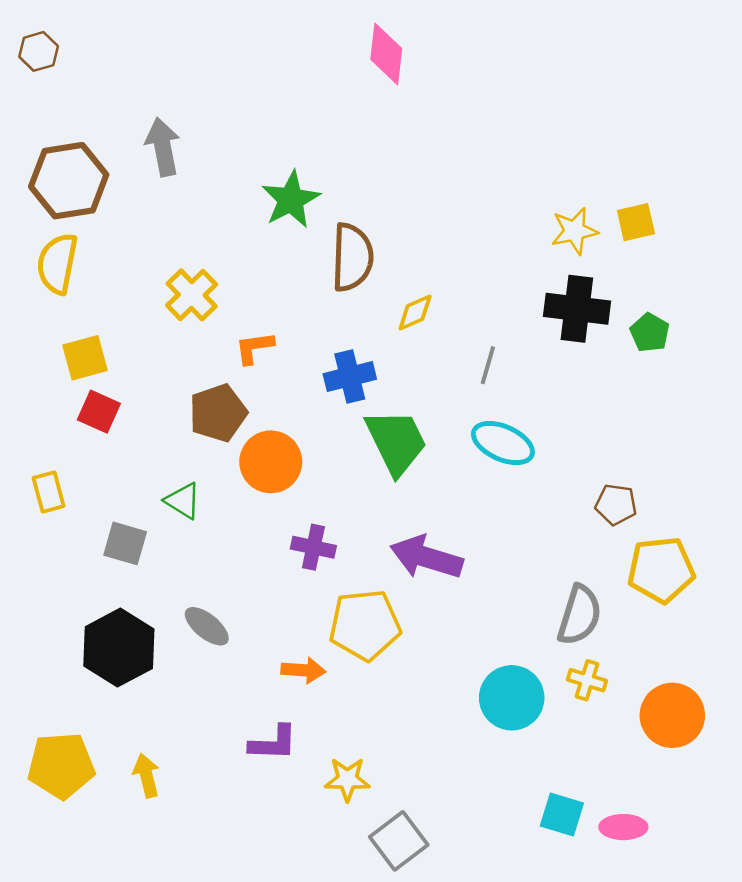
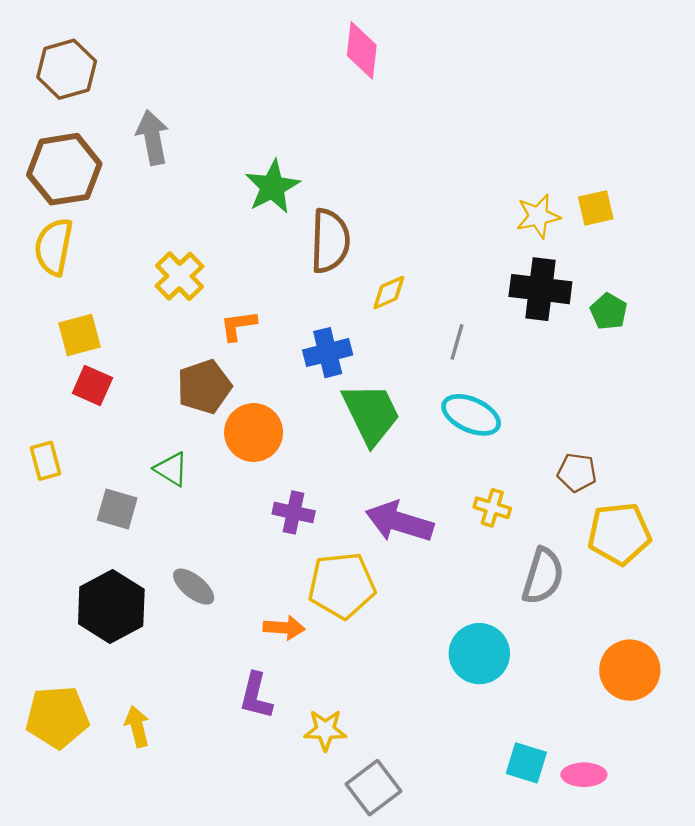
brown hexagon: (39, 51) -> (67, 69), moved, size x1.6
yellow cross: (587, 680) -> (492, 508), moved
purple L-shape: (273, 743) -> (256, 696), turned 102

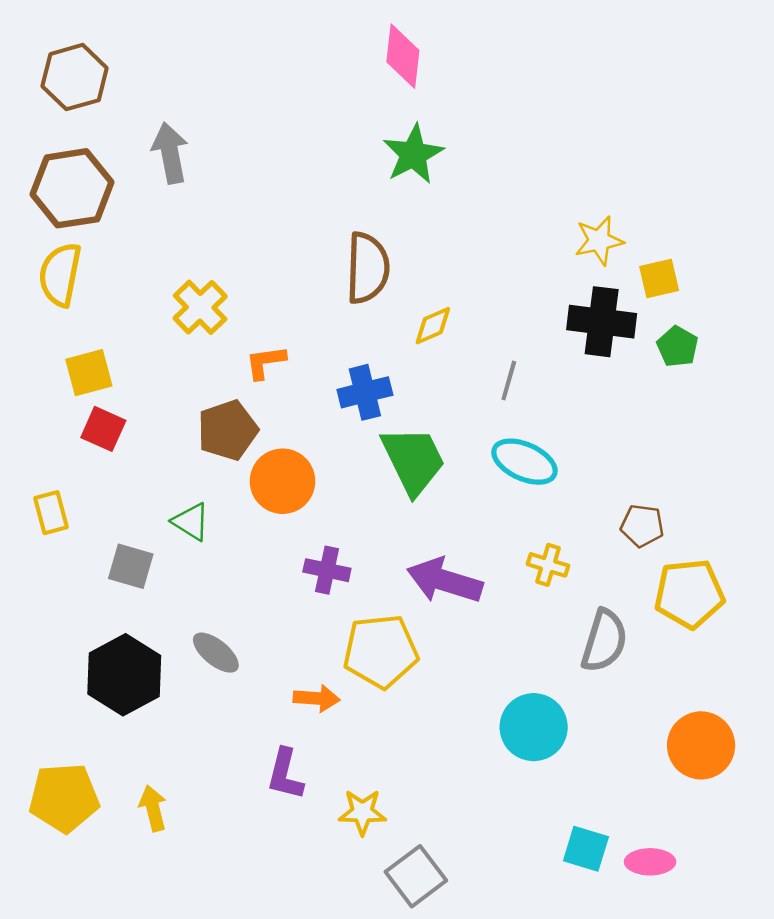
green star: (272, 187) -> (413, 154), moved
yellow square: (596, 208) -> (659, 278), moved

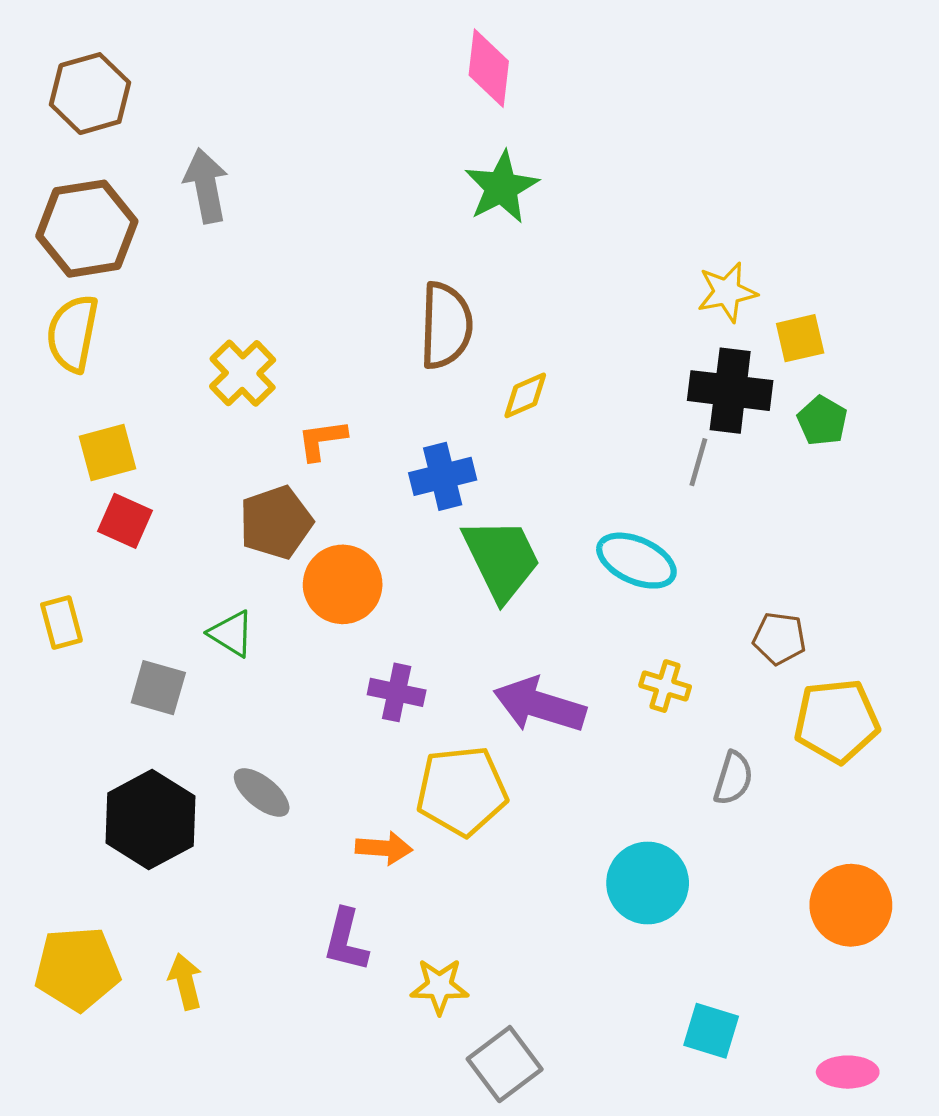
gray line: (509, 381) -> (698, 462), moved
gray semicircle: (604, 641) -> (733, 778), size x0.7
pink ellipse: (650, 862) -> (848, 1072), moved

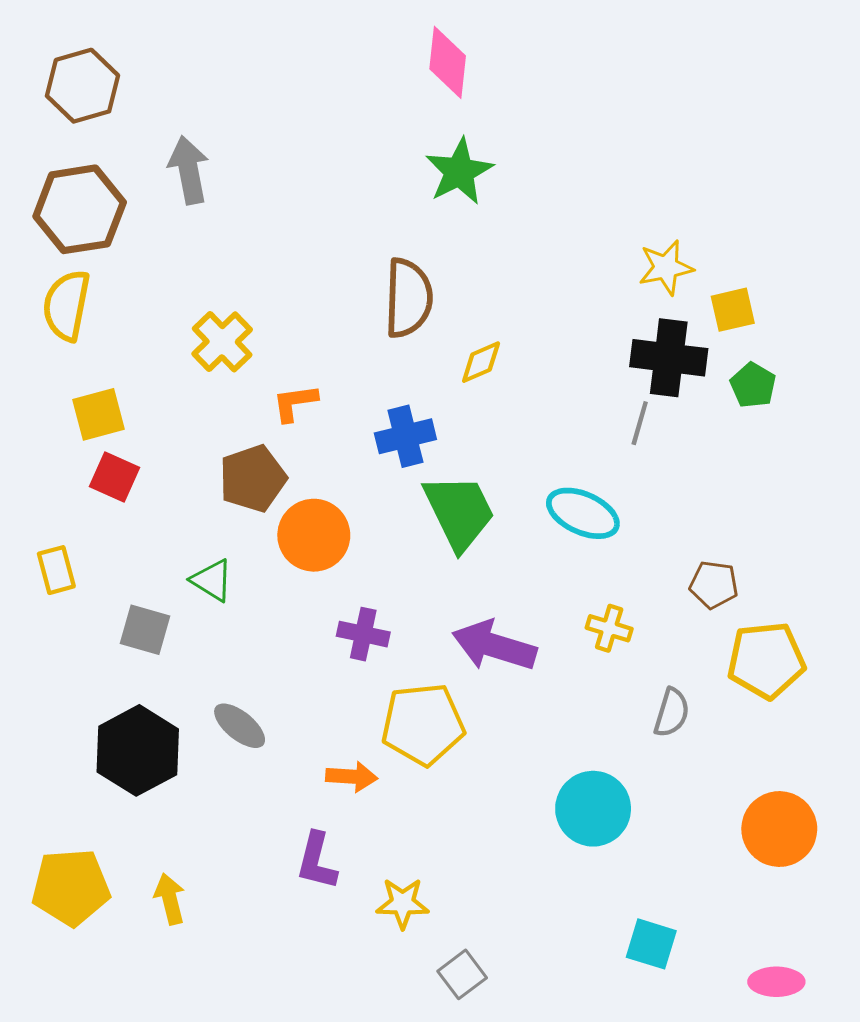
gray square: (505, 1064) -> (462, 974), size x0.7

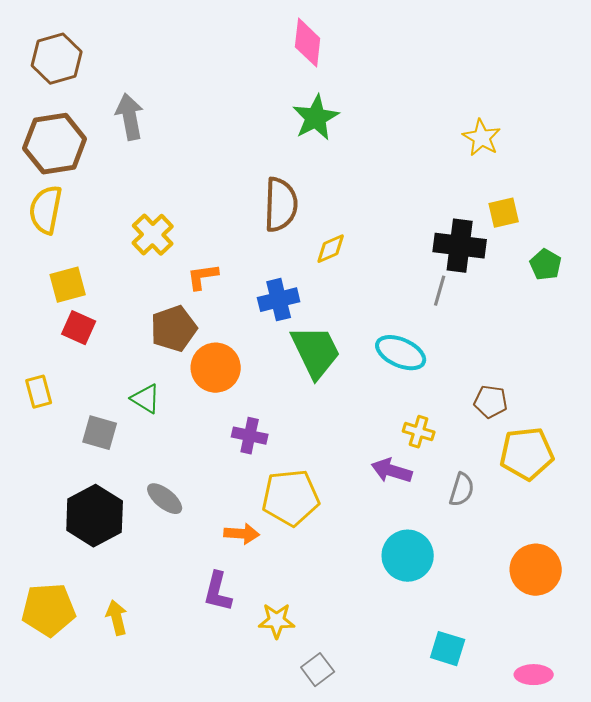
yellow star: (666, 267) -> (482, 138), moved, turned -30
green pentagon: (753, 385) -> (546, 265), moved
purple arrow: (494, 646) -> (392, 471), moved, size x0.7

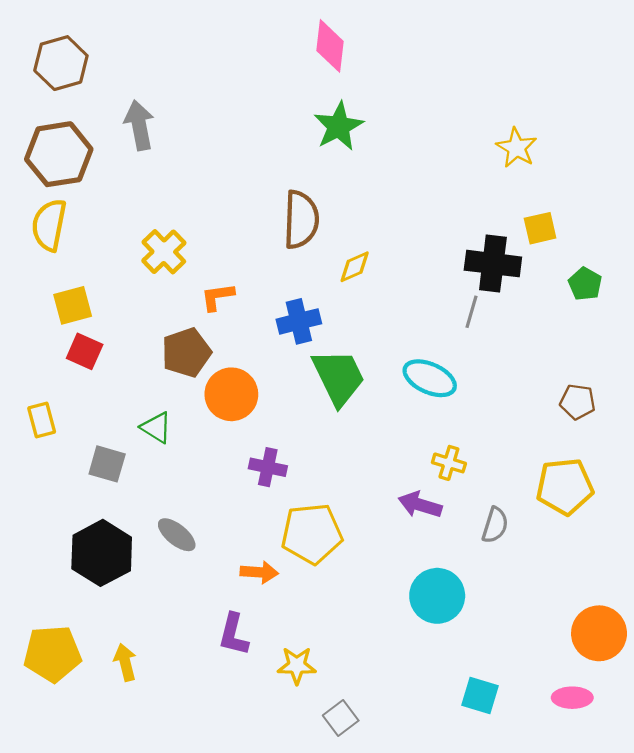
brown pentagon: (491, 402) -> (578, 402), moved
orange circle: (536, 570) -> (599, 633), moved
pink ellipse: (534, 675) -> (572, 698), moved

